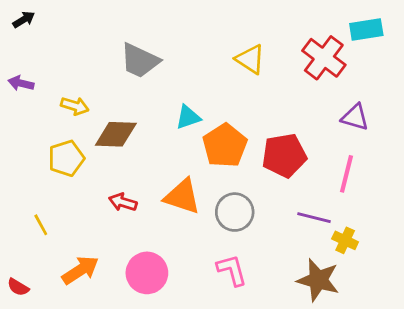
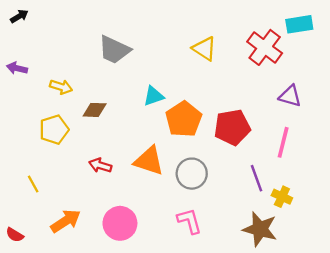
brown diamond: (116, 134) -> (95, 110), size x0.7
purple line: (314, 218) -> (257, 178), turned 56

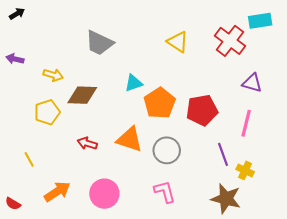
brown diamond: (95, 110) -> (82, 95), size x1.4

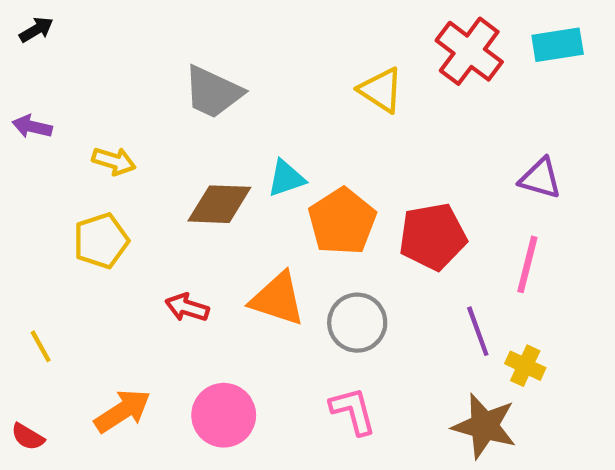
red cross: (230, 41) -> (469, 51), moved
brown diamond: (82, 95) -> (219, 204), moved
yellow line: (29, 159) -> (41, 346), moved

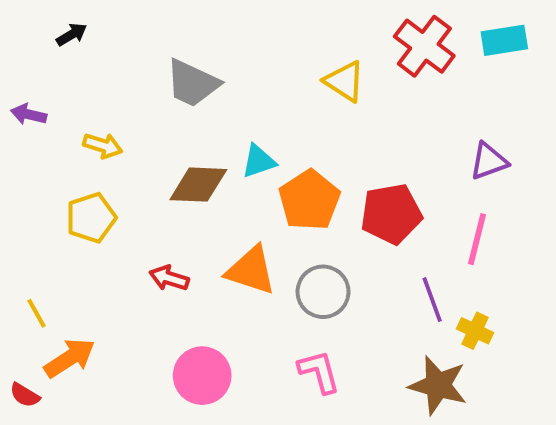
black arrow: (36, 30) -> (72, 34), moved
purple triangle: (540, 178) -> (489, 161), turned -36
orange arrow: (122, 411) -> (70, 358), moved

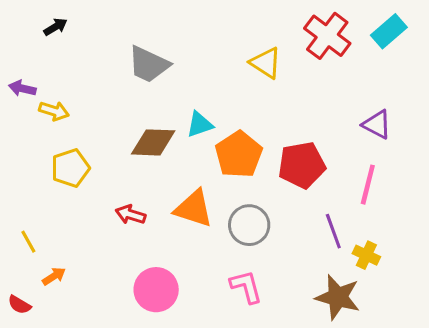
cyan rectangle: (504, 40) -> (389, 31), turned -32
yellow arrow: (103, 146) -> (54, 111), moved
purple triangle: (489, 161) -> (377, 124), turned 48
orange arrow: (70, 358) -> (54, 276), size x0.6

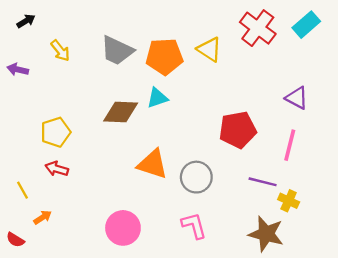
black arrow: (55, 27) -> (26, 21), moved
yellow arrow: (54, 111) -> (60, 51), moved, turned 35
orange pentagon: (239, 154) -> (164, 56), moved, turned 30
red arrow: (131, 215) -> (57, 169), moved
purple line: (333, 231) -> (263, 182), turned -56

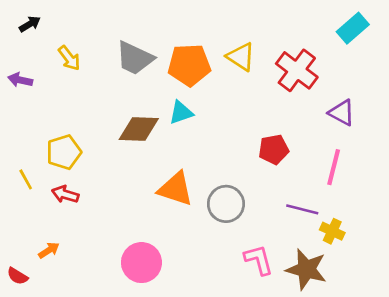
red cross: (258, 28) -> (297, 70), moved
red pentagon: (238, 130) -> (274, 149), size x0.7
yellow line: (22, 190) -> (26, 179), moved
pink L-shape: (194, 226) -> (259, 260), moved

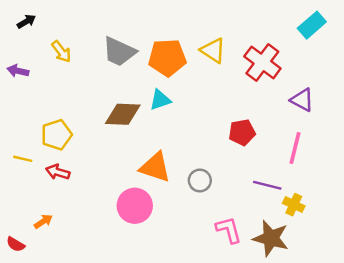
yellow line: (26, 179) -> (23, 159), turned -48
gray circle: (226, 204) -> (200, 180), size x0.7
pink circle: (141, 263) -> (135, 206), moved

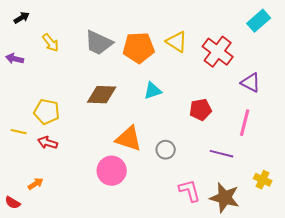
cyan triangle: (160, 100) -> (153, 91), moved
yellow pentagon: (56, 135) -> (47, 112), turned 30
yellow cross: (294, 205) -> (263, 180), moved

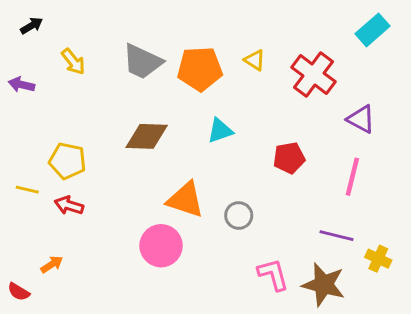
yellow triangle: (177, 42) -> (255, 60), size x0.7
purple line: (222, 154) -> (337, 236), moved

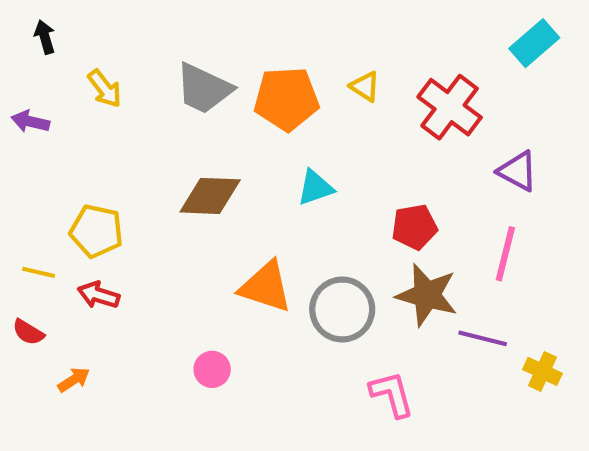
black arrow: (32, 26) -> (45, 37), turned -75
gray circle: (239, 216) -> (342, 309), size x1.6
pink circle: (161, 246) -> (212, 369), moved, size x0.6
brown star: (324, 285) -> (427, 295), moved
red semicircle: (19, 292) -> (28, 332), moved

